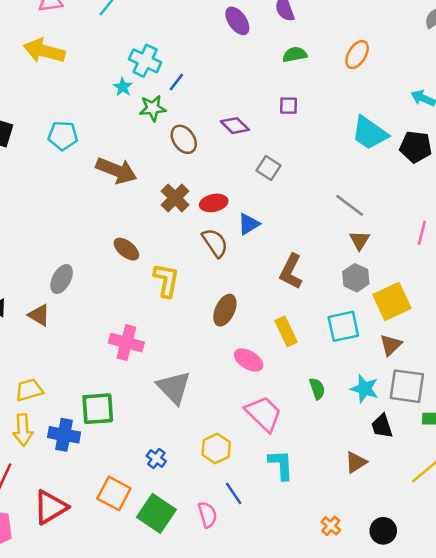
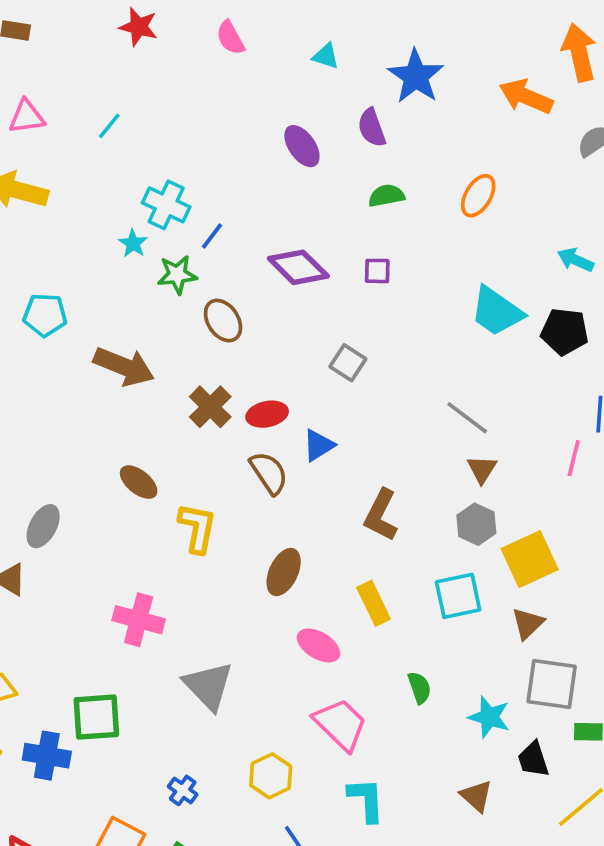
purple diamond: (235, 126) -> (298, 267), moved, size x1.4
cyan star: (365, 389) -> (489, 717), moved
black trapezoid: (382, 426) -> (533, 759), moved
brown triangle: (356, 462) -> (476, 796), turned -45

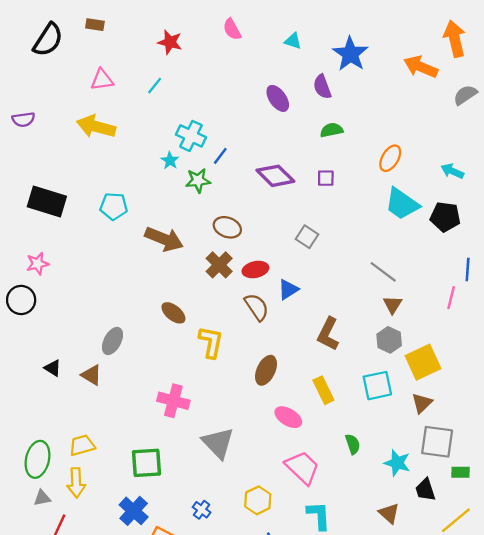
red star: (139, 27) -> (170, 42), moved
orange ellipse: (478, 196) -> (390, 158), moved
brown ellipse: (223, 321) -> (227, 227), moved, turned -36
blue cross: (47, 756) -> (134, 511), moved, turned 32

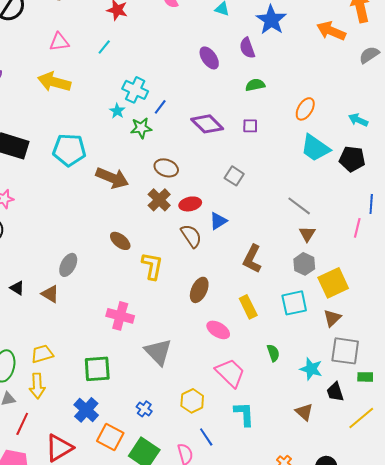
cyan pentagon: (114, 206) -> (69, 150), size x1.4

